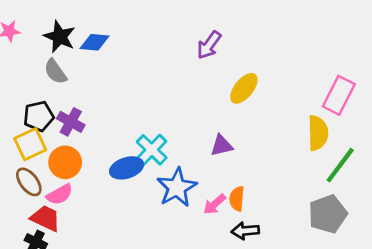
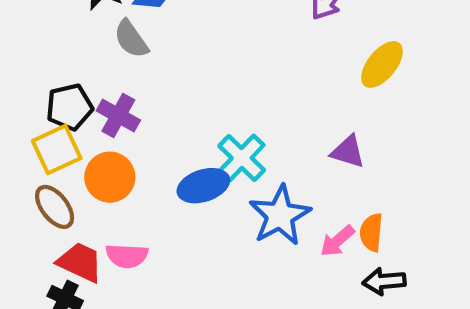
gray semicircle: (55, 72) -> (131, 39), moved
purple triangle: (222, 146) -> (348, 152), turned 30
pink semicircle: (60, 194) -> (127, 256), moved, turned 32

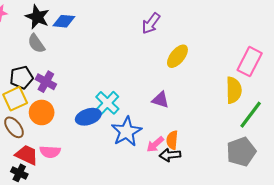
gray semicircle: (131, 39) -> (36, 43), moved
black arrow: (384, 281) -> (170, 155), moved

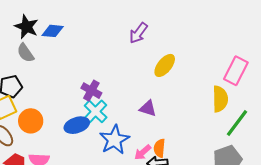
purple cross: (46, 82) -> (91, 91), moved

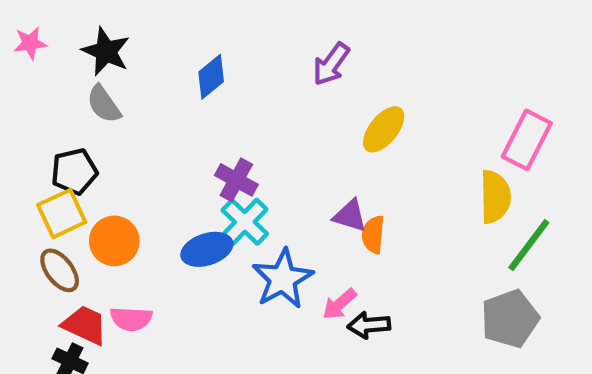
blue diamond: (53, 31) -> (211, 77), moved, turned -45
orange semicircle: (159, 148) -> (373, 235), moved

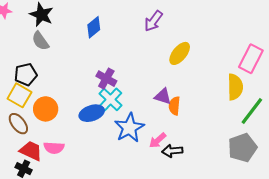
yellow square: (62, 214) -> (19, 95), turned -35

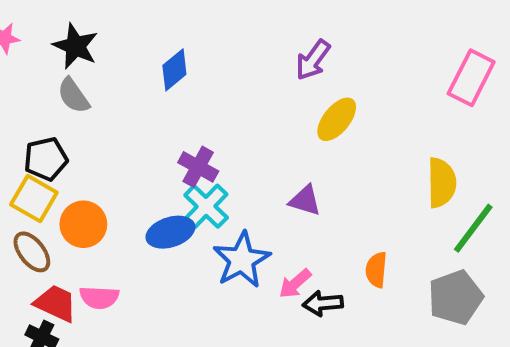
purple arrow: (153, 21) -> (313, 60), moved
pink rectangle: (251, 59) -> (471, 78), moved
orange semicircle: (174, 106) -> (376, 270), moved

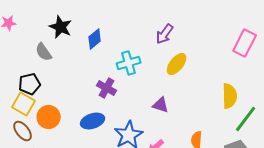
black star: (75, 46) -> (61, 27), moved
cyan cross: (206, 206) -> (129, 63), moved, turned 30

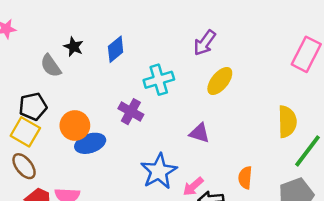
black star: (61, 27) -> (74, 47), moved, size x0.7
orange circle: (49, 117) -> (75, 125), moved
blue ellipse: (93, 121) -> (90, 143), moved

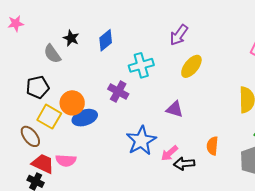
yellow square: (25, 132) -> (49, 117), moved

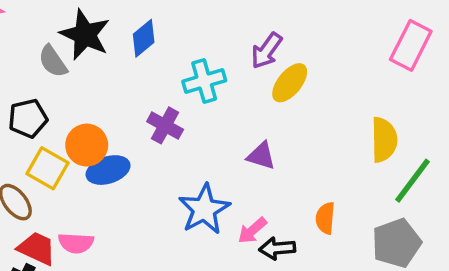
purple arrow: (179, 35) -> (267, 51), moved
black star: (71, 38) -> (85, 35), size x1.8

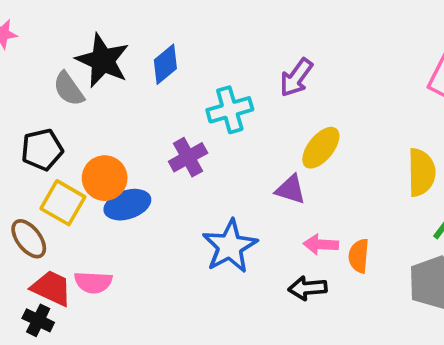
yellow ellipse: (290, 83) -> (321, 148), moved
purple cross: (165, 125) -> (188, 157), turned 32
pink arrow: (252, 231) -> (321, 244), moved, turned 44

